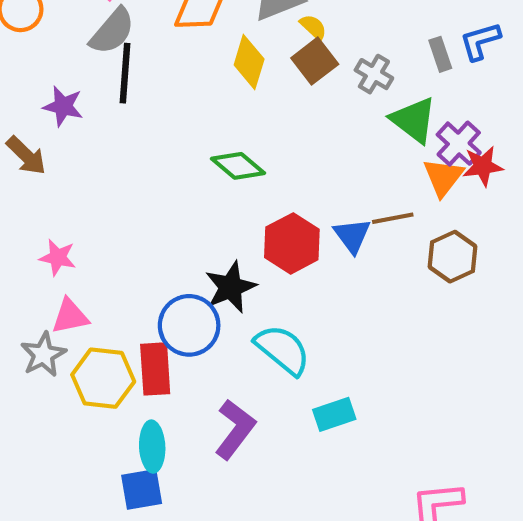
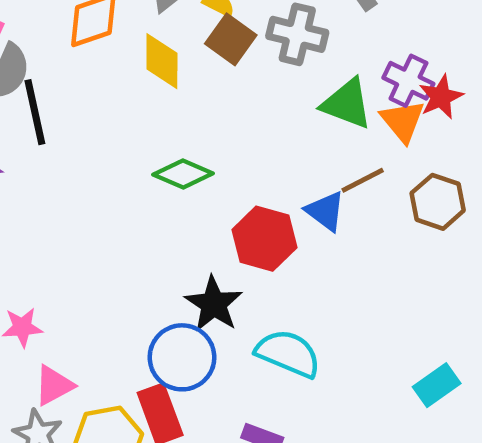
gray cross: (374, 74) -> (297, 34), size x1.4
green triangle: (414, 120) -> (347, 104), moved
cyan rectangle: (334, 414) -> (437, 385), moved

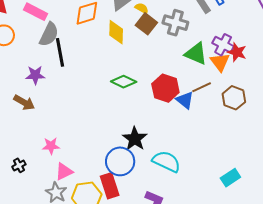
red star: (441, 97) -> (237, 52), turned -30
red hexagon: (264, 239) -> (165, 88), moved

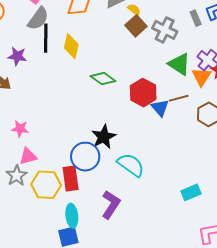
yellow diamond: (116, 32) -> (71, 46), moved

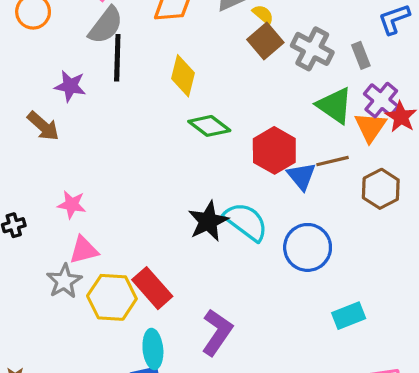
gray rectangle: (196, 18) -> (361, 55), moved
yellow diamond: (71, 46) -> (183, 76), moved
blue circle: (85, 157) -> (308, 247), moved
cyan semicircle: (131, 165) -> (246, 222), moved
red rectangle: (71, 179) -> (152, 288), turned -35

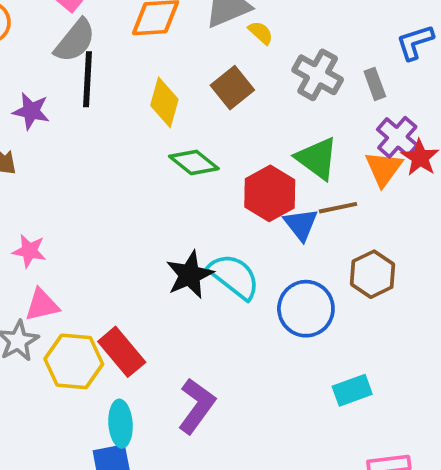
brown square: (265, 41) -> (232, 88), moved
green triangle: (335, 105) -> (317, 158), moved
brown hexagon: (381, 189) -> (372, 274), moved

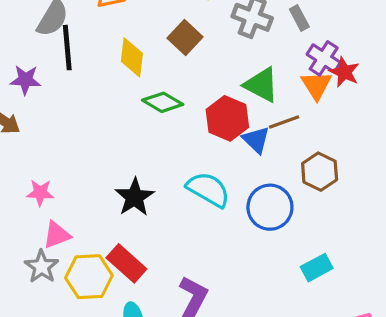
black star: (190, 275) -> (135, 197), moved

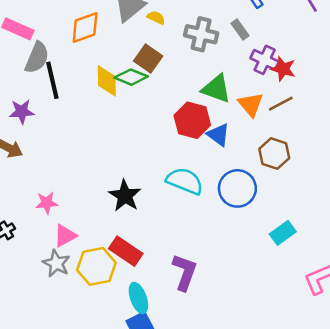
orange triangle: (316, 85) -> (251, 104), moved
green diamond: (163, 102) -> (131, 77), moved
brown line: (284, 122) -> (281, 104), moved

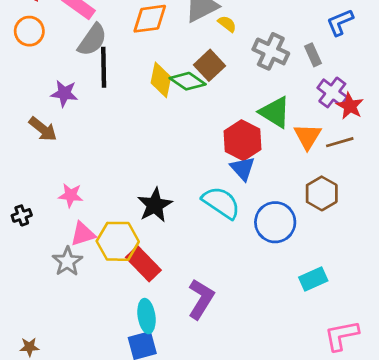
blue triangle: (218, 135) -> (243, 168), moved
yellow hexagon: (96, 266) -> (118, 241), moved

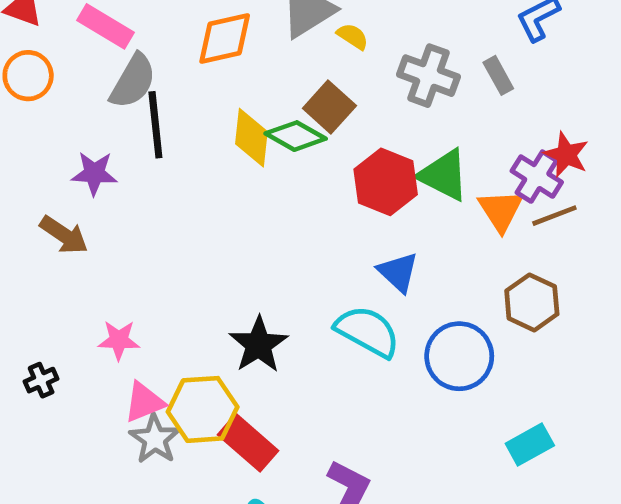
purple cross: (332, 92) -> (537, 177), moved
red hexagon: (243, 140) -> (386, 182), moved
gray star: (67, 261) -> (155, 439), moved

